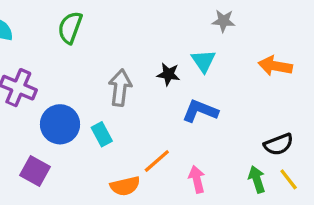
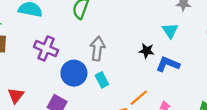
black star: (168, 74) -> (147, 51), moved
gray arrow: (120, 88) -> (97, 49), moved

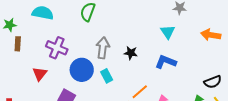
black star: (147, 51) -> (131, 53), moved
red triangle: (16, 95) -> (40, 74), moved

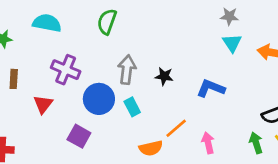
cyan triangle: (168, 32) -> (232, 43), moved
brown rectangle: (18, 44) -> (14, 79), moved

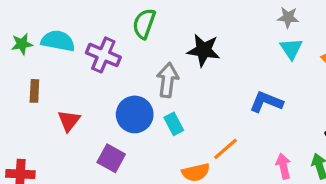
cyan semicircle: (47, 23) -> (58, 41), moved
purple cross: (66, 70) -> (103, 55), moved
black star: (164, 76) -> (204, 50), moved, size x1.5
pink arrow: (208, 143) -> (283, 166), moved

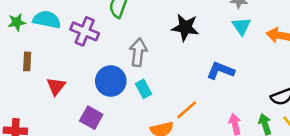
black star: (204, 50) -> (185, 27), moved

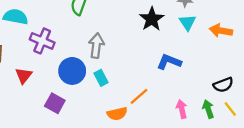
black star: (185, 27) -> (152, 19), moved, turned 30
purple cross: (85, 31) -> (42, 41), moved

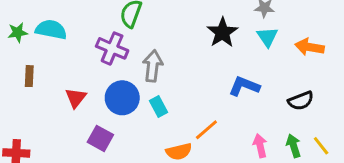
purple cross: (42, 41) -> (112, 48), moved
red triangle: (24, 76) -> (76, 98), moved
black semicircle: (223, 85) -> (301, 101), moved

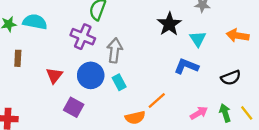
cyan triangle: (267, 37) -> (198, 39), moved
pink arrow: (260, 146) -> (199, 113), turned 72

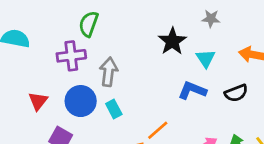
purple cross: (83, 37) -> (71, 56), turned -30
black semicircle: (231, 78) -> (236, 93), moved

